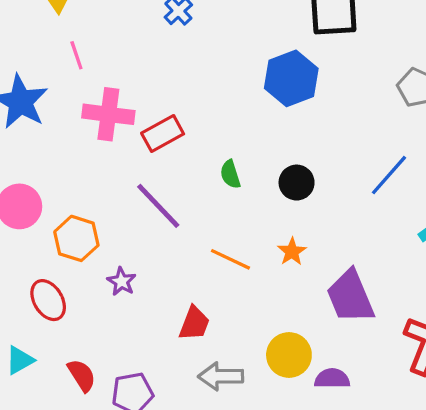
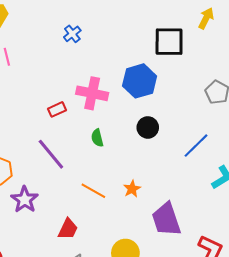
pink cross: (108, 114) -> (92, 93), moved
red rectangle: (163, 134) -> (57, 109), size x0.7
black circle: (297, 183) -> (148, 127), moved
purple star: (121, 281) -> (25, 200), size x1.5

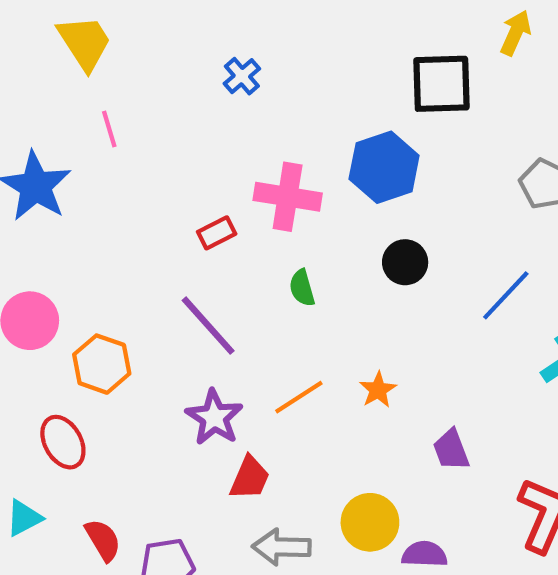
orange line: (93, 191) -> (299, 397), turned -60
purple star: (25, 200) -> (214, 417), moved
purple trapezoid: (166, 219) -> (451, 450), size x0.6

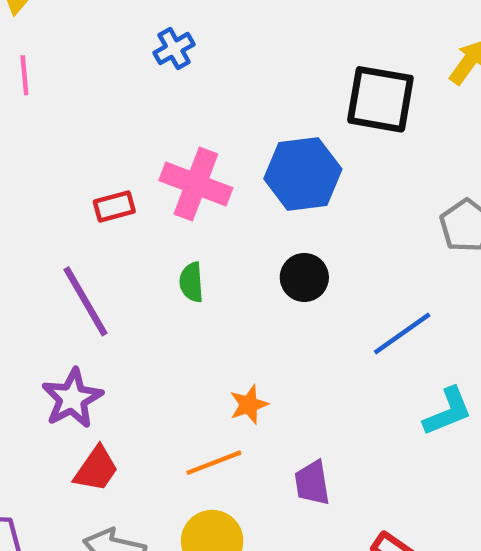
orange line: (299, 397) -> (214, 463), moved

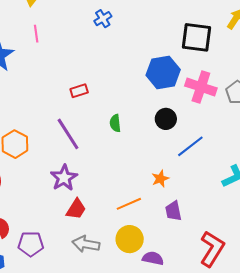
pink cross: (196, 184) -> (201, 87), moved
blue line: (402, 334) -> (190, 146), moved
orange star: (249, 405) -> (160, 179), moved

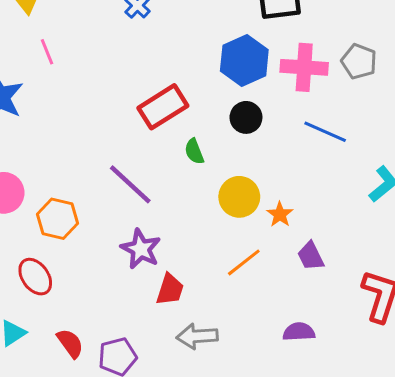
red rectangle: (79, 91) -> (163, 107), moved, size x1.8
black circle: (166, 119) -> (246, 117), moved
blue line: (190, 146) -> (325, 132), moved, turned 76
yellow circle: (130, 239) -> (239, 197), moved

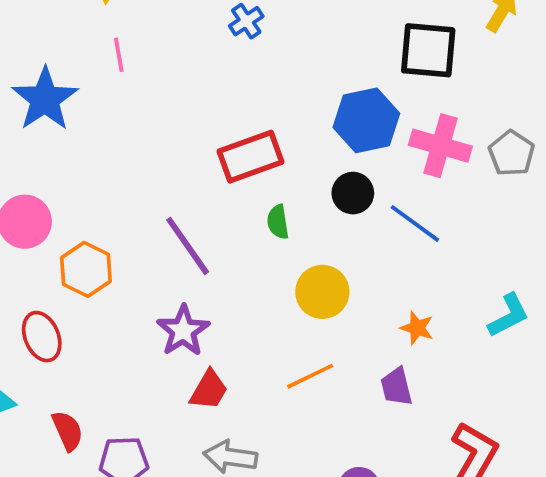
blue line: (325, 132) -> (415, 223), moved
orange star: (280, 214) -> (417, 328), moved, turned -30

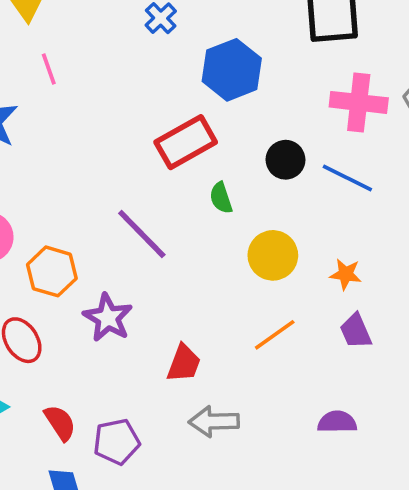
blue hexagon: (366, 120) -> (232, 70), moved
orange star: (417, 328) -> (346, 274), moved
purple star: (183, 331) -> (108, 318), moved

